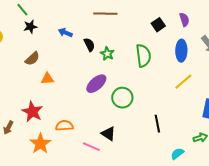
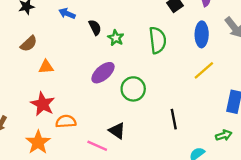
red star: (32, 112) -> (43, 104), moved

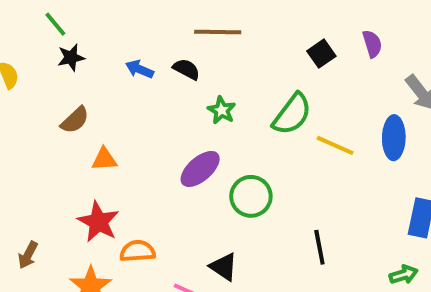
black semicircle: (95, 27) -> (186, 69), moved, turned -35
blue ellipse: (202, 34) -> (394, 138), moved
green semicircle: (158, 40) -> (292, 114), turned 44
yellow line: (204, 70) -> (335, 145), moved, turned 65

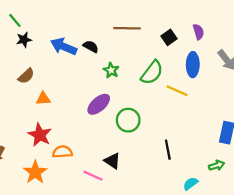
brown line: (218, 32) -> (127, 28), moved
blue arrow: (139, 69) -> (64, 46), size x1.6
blue ellipse: (394, 138) -> (193, 65), moved

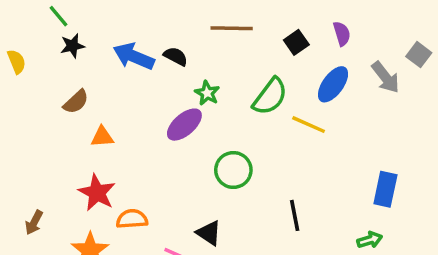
blue ellipse: (193, 65) -> (333, 84), turned 35
purple ellipse: (99, 104) -> (184, 125), moved

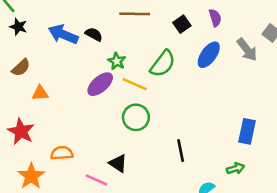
black star: (72, 46) -> (18, 27), turned 30
yellow line: (309, 125) -> (135, 84), moved
red star: (97, 193) -> (21, 131), moved

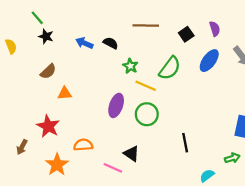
blue arrow: (63, 34) -> (84, 43), size x0.7
purple ellipse: (100, 84) -> (116, 105), moved, turned -30

